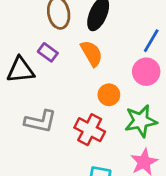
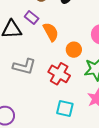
orange semicircle: (92, 53) -> (51, 32), moved

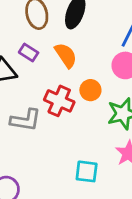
orange semicircle: (51, 32) -> (66, 55), moved
red cross: (59, 74) -> (59, 101), moved

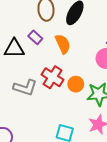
orange circle: (90, 90) -> (76, 84), moved

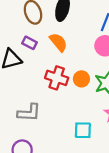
gray L-shape: (25, 88) -> (29, 113), moved

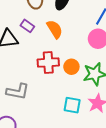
red cross: (57, 78) -> (48, 62), turned -30
cyan square: (83, 130) -> (72, 105), moved

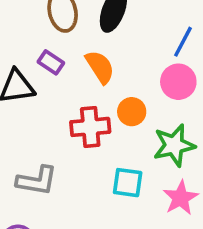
orange circle: (71, 67) -> (132, 112), moved
cyan square: (72, 105) -> (128, 183), moved

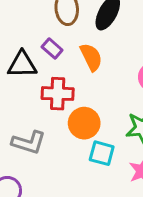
orange circle: (132, 112) -> (84, 123), moved, size x1.4
red cross: (90, 127) -> (58, 94), moved

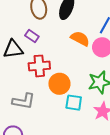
orange semicircle: (91, 57) -> (80, 39), moved, turned -30

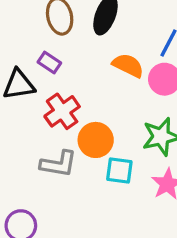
red cross: (39, 66) -> (62, 111), turned -30
gray L-shape: (24, 101) -> (59, 164), moved

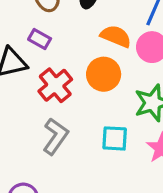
orange circle: (96, 140) -> (104, 74), moved
gray L-shape: (59, 164) -> (55, 136), turned -60

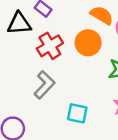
cyan square: (115, 138) -> (77, 113), moved

